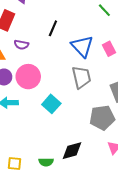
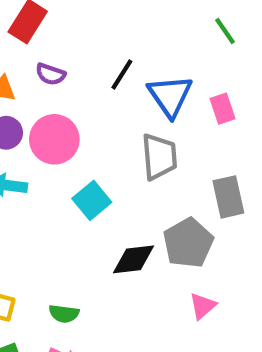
black line: (53, 28) -> (122, 75), moved
gray pentagon: (102, 118) -> (188, 243), turned -30
black diamond: (72, 151) -> (134, 259), moved

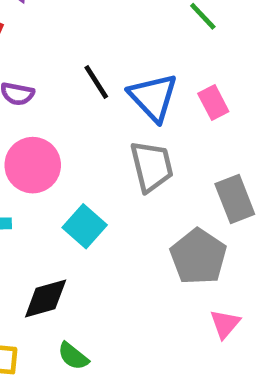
black line: (122, 75) -> (96, 82), turned -56
black diamond: (134, 259) -> (46, 299), moved
green semicircle: (64, 314) -> (73, 356), turned 40

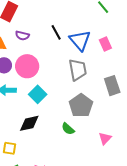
cyan square: (85, 226) -> (38, 94), moved
gray pentagon: (198, 257) -> (81, 106), moved
green semicircle: (73, 356) -> (68, 129), moved

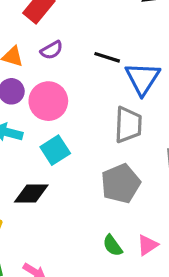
black line: (56, 32) -> (107, 57), turned -56
purple semicircle: (22, 36) -> (52, 50), turned -56
green semicircle: (68, 129) -> (113, 246), moved

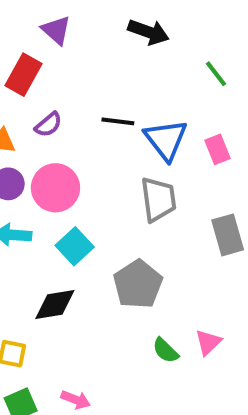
gray pentagon: (121, 183) -> (138, 284), moved

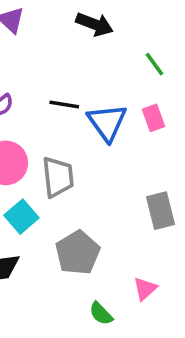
pink rectangle: (217, 149) -> (153, 118), moved
gray trapezoid: (158, 199) -> (58, 177), moved
pink triangle: (208, 342) -> (145, 289), moved

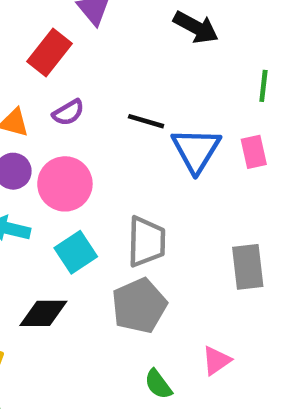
green line: (155, 64) -> (263, 86), turned 35
gray trapezoid: (58, 177) -> (146, 242), moved

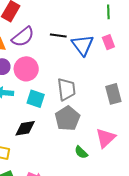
purple semicircle: (68, 113) -> (23, 37), size x1.6
cyan square: (76, 252) -> (36, 99), turned -30
pink triangle: (216, 361) -> (106, 138), size x1.5

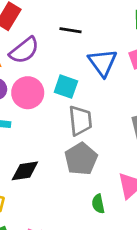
black line: (58, 36) -> (70, 30), moved
cyan square: (36, 99) -> (66, 87), moved
green semicircle: (81, 152) -> (98, 204), turned 32

